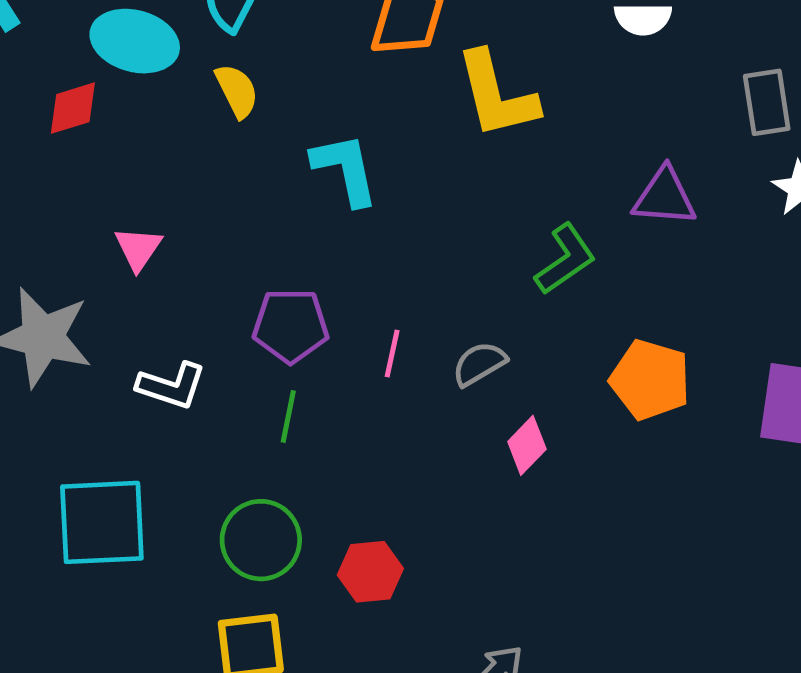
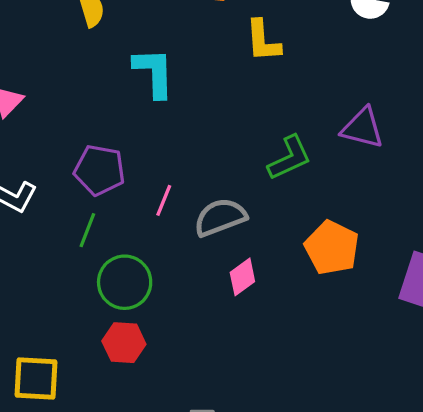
yellow L-shape: (497, 95) -> (263, 41), size x0.7
gray semicircle: (479, 364) -> (220, 217), size x1.4
green circle: (261, 540) -> (125, 282), moved

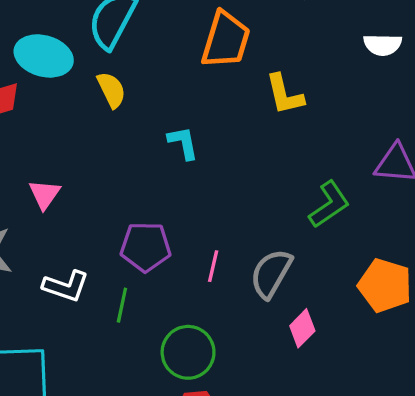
cyan L-shape: (154, 73) -> (183, 143), size x0.7
gray semicircle: (220, 217) -> (271, 274), turned -30
green line: (87, 230) -> (122, 305), moved

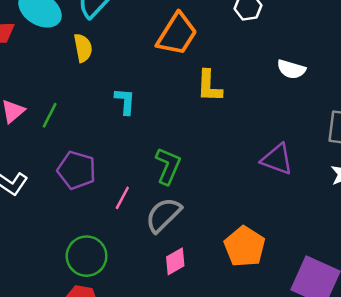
green L-shape: (329, 204) -> (168, 166), moved, turned -48
green line: (122, 305) -> (50, 115), moved

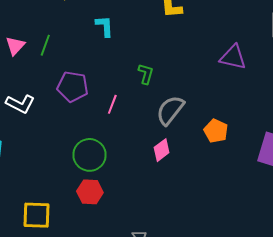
green L-shape: (168, 166) -> (146, 74), size x0.7
gray semicircle: (163, 215) -> (170, 110), moved
orange pentagon: (245, 247) -> (216, 131), size x0.7

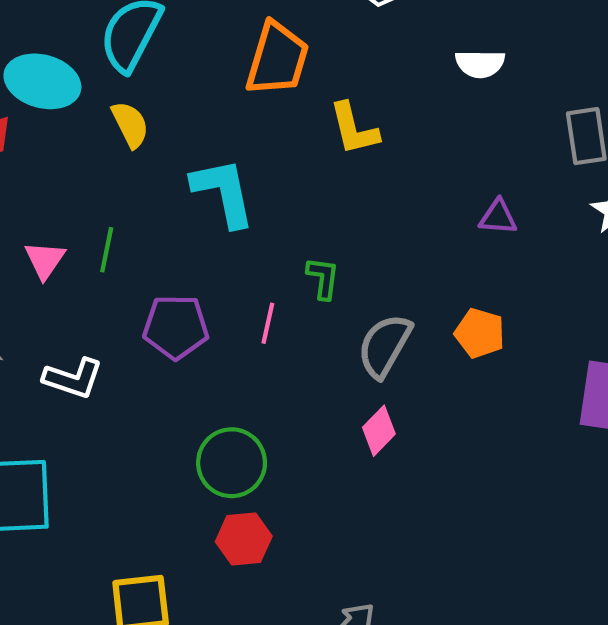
cyan L-shape: (105, 26) -> (223, 192), size x1.6
purple triangle: (233, 57) -> (498, 217), size x0.7
pink line: (112, 104) -> (268, 323), moved
orange pentagon: (216, 131) -> (480, 333), moved

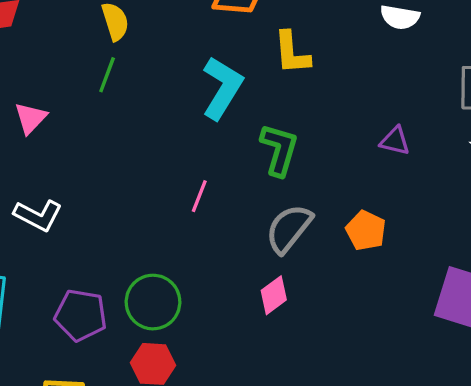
cyan L-shape: (223, 192) -> (222, 88), moved, turned 34
green line: (107, 250) -> (107, 75), moved
green L-shape: (323, 278) -> (279, 150), moved, size x1.5
purple pentagon: (176, 327) -> (81, 315), moved

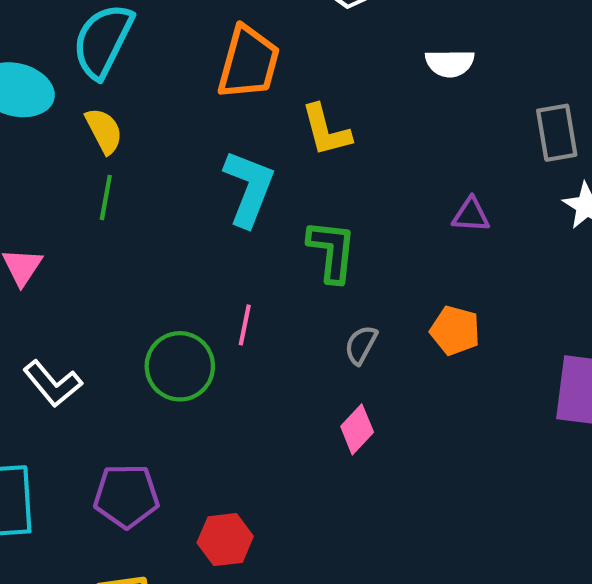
white L-shape: (38, 215) -> (53, 384), turned 33
gray semicircle: (289, 229) -> (361, 345), size x0.6
green circle: (153, 302) -> (180, 366), moved

